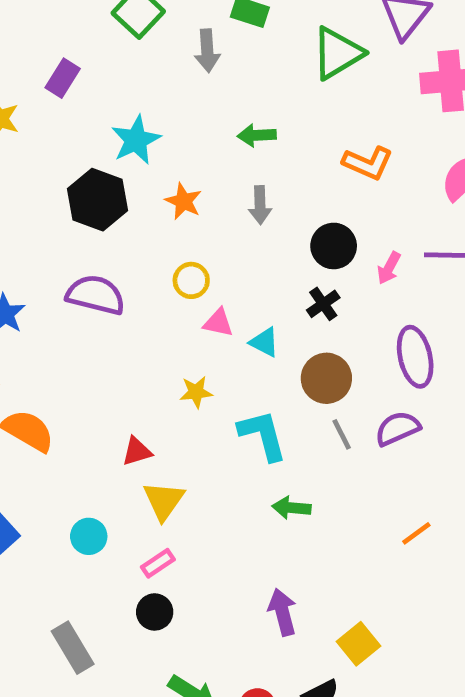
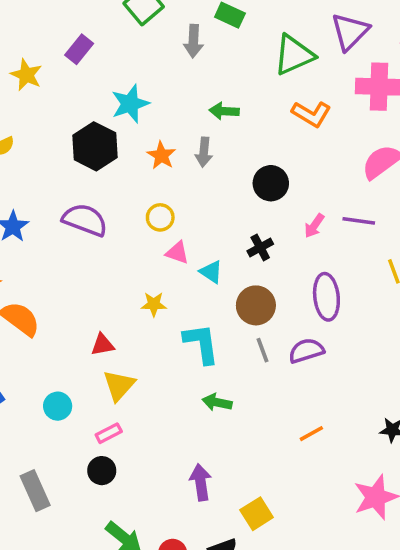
orange L-shape: (368, 163) -> (311, 114), moved
gray arrow: (260, 205) -> (204, 152), moved
black circle: (334, 246) -> (271, 183), moved

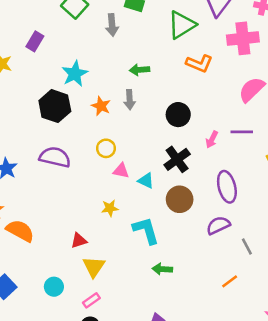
black cross: (260, 248) -> (177, 159), size x1.5
gray line: (263, 350) -> (247, 247), moved

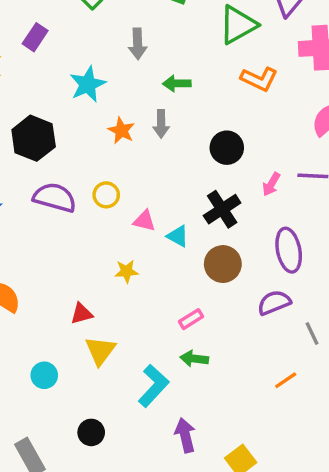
gray arrow: (112, 25) -> (138, 44), moved
black hexagon: (55, 106) -> (34, 138), moved
yellow circle: (106, 148) -> (106, 195), moved
cyan L-shape: (146, 230) -> (153, 386), moved, turned 56
pink rectangle: (91, 300) -> (191, 319), moved

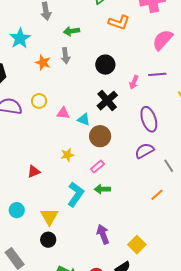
brown circle: (223, 264) -> (100, 136), moved
yellow star: (126, 271) -> (67, 155), moved
yellow triangle: (100, 351) -> (49, 217), moved
cyan L-shape: (153, 386) -> (76, 194), moved

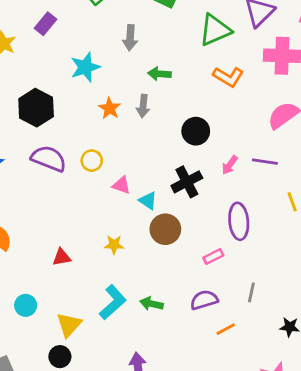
purple semicircle: (144, 151) -> (204, 300), moved
gray line: (169, 166) -> (251, 292), turned 32
pink rectangle: (97, 167) -> (213, 257), moved

